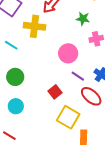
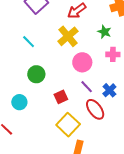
yellow cross: (35, 26) -> (68, 36), moved, turned 30
green circle: (15, 77) -> (36, 74), moved

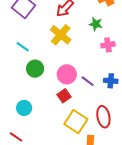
pink circle: (82, 62) -> (67, 74), moved
green circle: (36, 74) -> (35, 69), moved
blue cross: (109, 90) -> (111, 81), turned -32
red ellipse: (95, 109) -> (103, 117), moved, turned 35

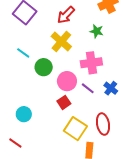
pink cross: (108, 45) -> (91, 63), moved, size x1.5
green circle: (35, 69) -> (44, 67), moved
blue cross: (111, 81) -> (111, 88), turned 32

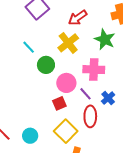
green star: (97, 31) -> (105, 39), size x1.5
cyan circle: (24, 114) -> (30, 136), moved
red ellipse: (103, 124) -> (90, 116), moved

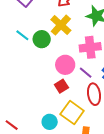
green circle: (46, 65) -> (42, 39), moved
cyan circle: (30, 136) -> (50, 122), moved

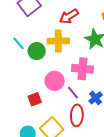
yellow cross: (61, 25) -> (58, 41), turned 35
red square: (61, 86) -> (35, 99), moved

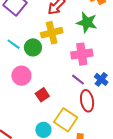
pink circle: (55, 81) -> (21, 76), moved

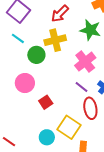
cyan line: (14, 44) -> (18, 38), moved
pink cross: (82, 54) -> (85, 62), turned -30

